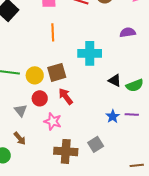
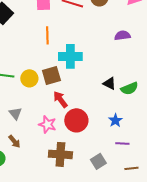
cyan cross: (90, 53) -> (70, 56), moved
red circle: (40, 98) -> (76, 120), moved, size x1.5
purple line: (132, 114) -> (122, 143), moved
blue star: (113, 116) -> (115, 120), moved
gray square: (96, 144) -> (98, 161), moved

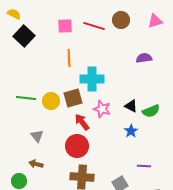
red circle: (76, 120) -> (77, 146), moved
blue star: (115, 120) -> (131, 131), moved
pink star: (47, 124) -> (102, 109), moved
brown arrow: (14, 141) -> (36, 164), turned 144

